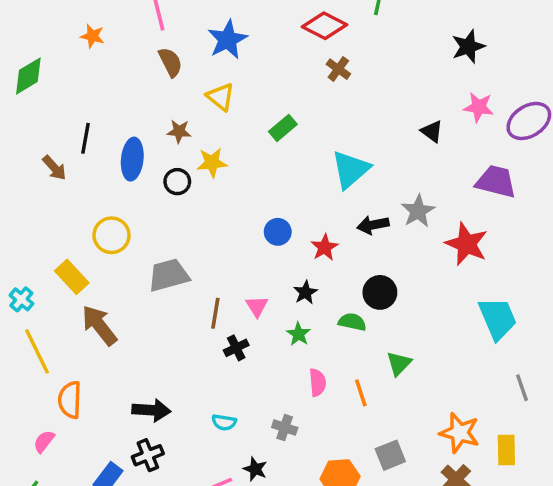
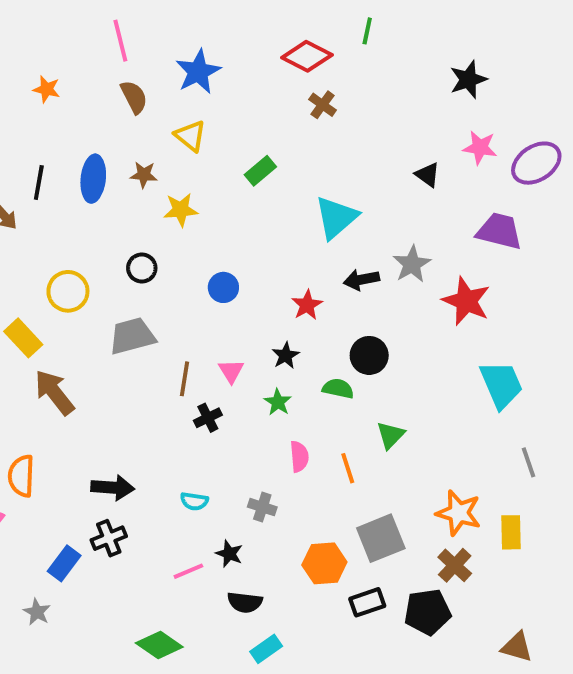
orange star: (92, 36) -> (47, 89), moved
blue ellipse: (132, 159) -> (93, 179), moved
black circle: (177, 182) -> (142, 268), moved
blue circle: (278, 232) -> (223, 287), moved
gray square: (390, 455) -> (381, 538), size x1.4

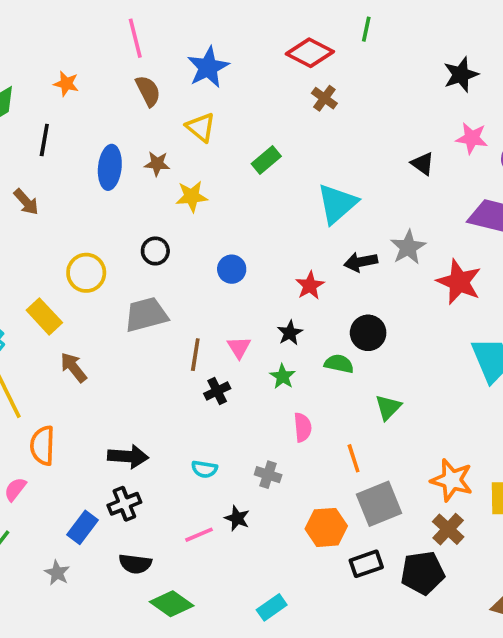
black line: (39, 183) -> (44, 140), moved
brown arrow: (54, 392) -> (73, 367), size x0.7
orange line: (348, 468) -> (354, 458), moved
black semicircle: (245, 602) -> (135, 564), moved

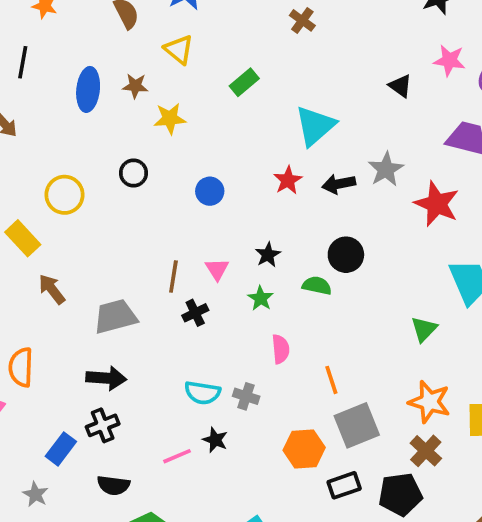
red star: (310, 286) -> (288, 180), moved
gray trapezoid: (146, 315) -> (115, 316), moved
green triangle: (388, 407) -> (424, 329), moved
cyan semicircle: (204, 469) -> (202, 393), moved, size x1.4

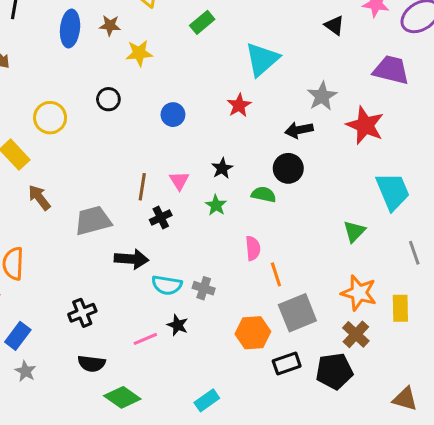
black arrow: (339, 184) -> (299, 130), moved
pink semicircle: (281, 349) -> (253, 248), moved
black arrow: (106, 378) -> (131, 259), moved
blue rectangle: (61, 449) -> (18, 336), moved

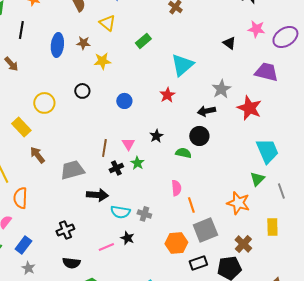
green star: (216, 205) -> (137, 163), moved
green triangle: (354, 231) -> (257, 179), moved
orange star: (359, 293) -> (238, 203), moved

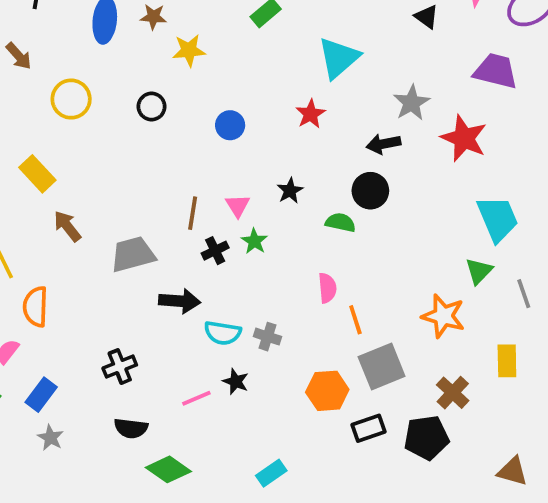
yellow circle: (44, 103) -> (71, 99), moved

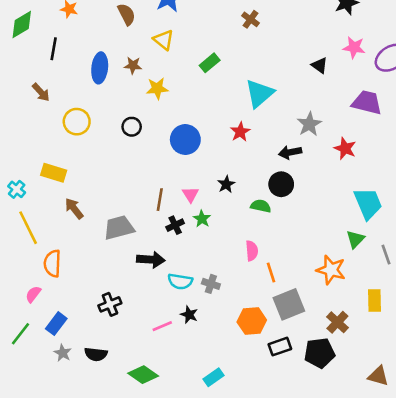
blue circle: (230, 125) -> (185, 140), size x1.5
red star: (464, 138) -> (345, 148), size x0.7
yellow rectangle: (37, 174) -> (54, 173), turned -30
black semicircle: (131, 428) -> (96, 354), moved

